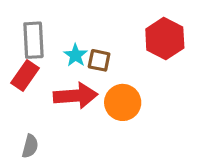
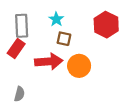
cyan star: (76, 55) -> (56, 19), moved

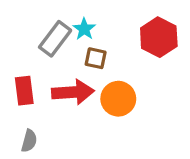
gray rectangle: (22, 26) -> (55, 39), moved, turned 40
red rectangle: (16, 48) -> (24, 91), moved, turned -42

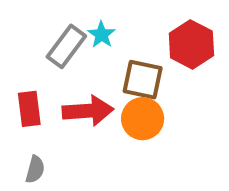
brown square: (96, 58) -> (143, 80), moved, size x1.5

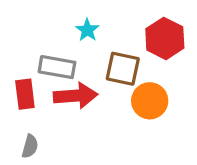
gray rectangle: (66, 46) -> (57, 67), moved, turned 63
orange circle: (143, 119) -> (150, 101), moved

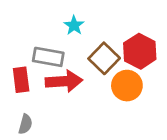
red hexagon: (165, 38) -> (140, 51), moved
brown square: (123, 69) -> (104, 58), turned 32

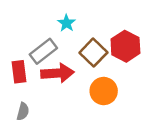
gray rectangle: (48, 57) -> (43, 51), turned -48
orange circle: (127, 86) -> (104, 91), moved

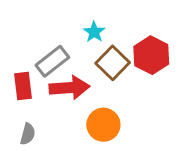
cyan star: (66, 23) -> (94, 32), moved
orange circle: (104, 91) -> (103, 125), moved

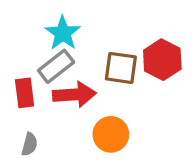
cyan star: (94, 32) -> (63, 33), moved, size x1.5
brown square: (113, 63) -> (121, 68), turned -36

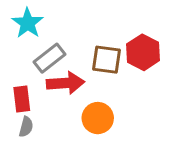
cyan star: (63, 33) -> (28, 23), moved
red rectangle: (25, 93) -> (22, 99), moved

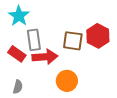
gray rectangle: (49, 58) -> (34, 40), turned -60
red rectangle: (22, 99) -> (17, 54), moved, turned -48

